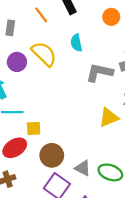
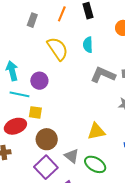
orange line: (41, 15) -> (62, 14), turned 49
purple circle: (17, 62) -> (39, 81), moved
yellow triangle: (109, 117) -> (96, 131), moved

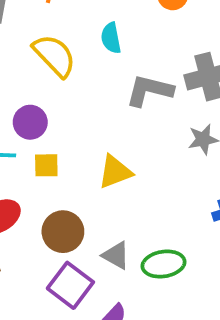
yellow square: (35, 112) -> (46, 165), moved
yellow triangle: (96, 131) -> (115, 172), moved
green ellipse: (95, 164) -> (164, 264), turned -30

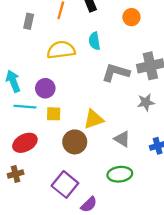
yellow semicircle: (54, 56) -> (61, 50), turned -56
brown circle: (63, 232) -> (75, 142), moved
gray triangle: (116, 255) -> (122, 139), moved

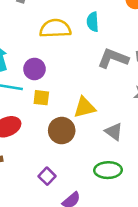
purple square: (65, 184) -> (47, 176), size x0.6

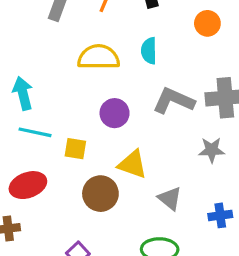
purple circle: (34, 69) -> (115, 113), moved
yellow triangle: (85, 107) -> (132, 164), turned 30

